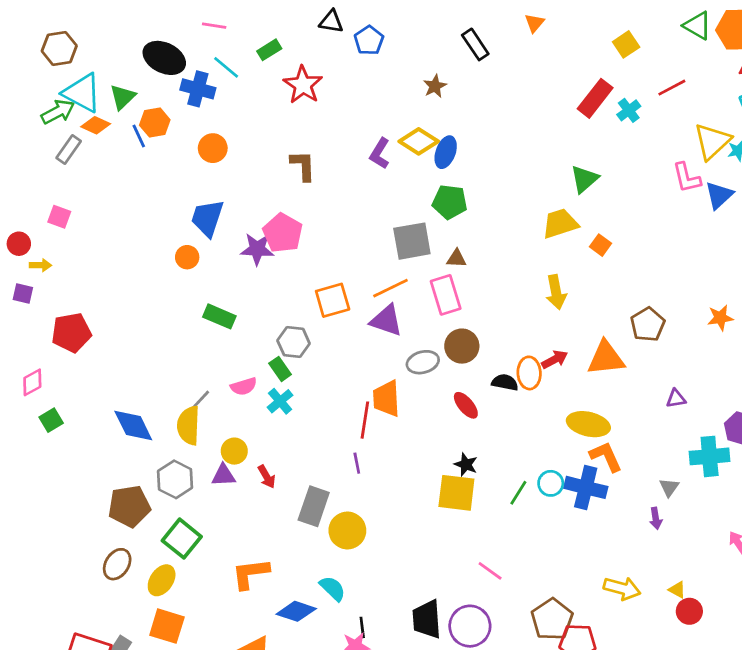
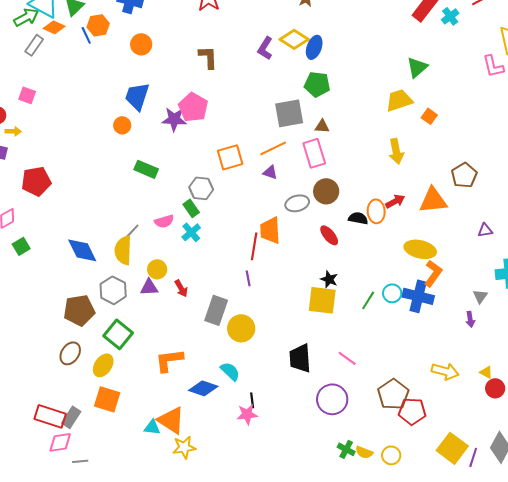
purple triangle: (386, 320) -> (270, 172), size x0.6
orange L-shape: (606, 456) -> (433, 273), turned 60
black trapezoid: (427, 619) -> (300, 358), moved

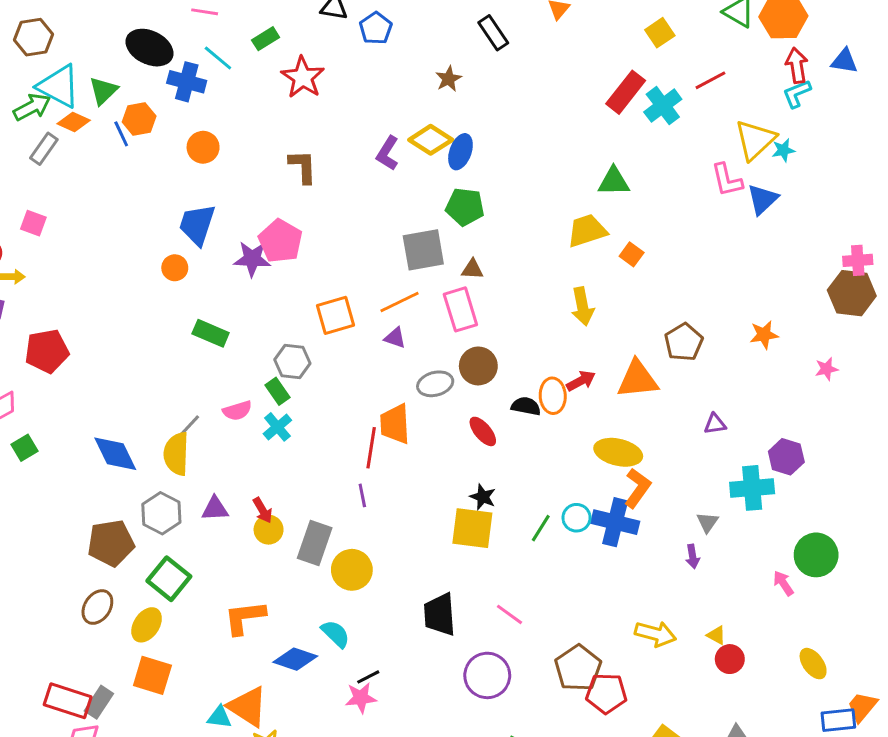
cyan cross: (450, 16) -> (663, 106), size x1.4
green triangle: (417, 67) -> (614, 181), turned 40
yellow circle: (157, 269) -> (269, 530), moved
black line: (252, 400) -> (368, 677), turned 70

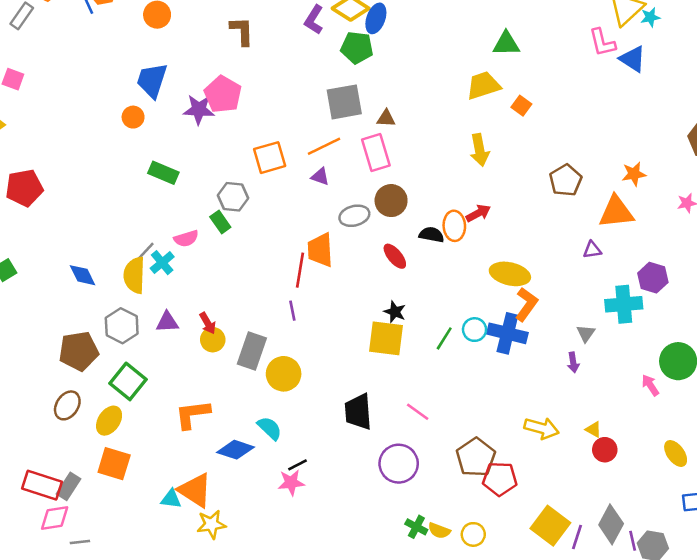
blue triangle: (763, 199) -> (633, 59), turned -44
green pentagon: (465, 207) -> (357, 48), moved
orange triangle: (638, 379) -> (616, 212), moved
cyan cross: (277, 427) -> (162, 263), moved
blue diamond: (115, 454) -> (82, 275), size x0.7

